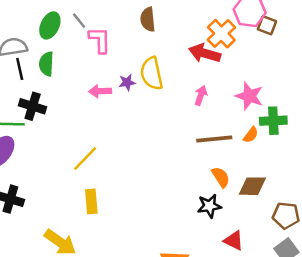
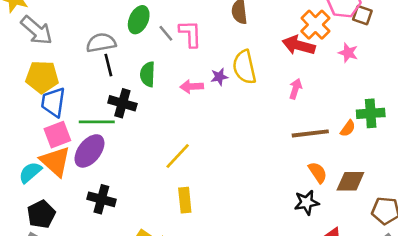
gray line: (79, 21) -> (166, 33), moved
green semicircle: (46, 64) -> (148, 74), moved
pink star: (249, 96) -> (348, 53), moved, size x0.7

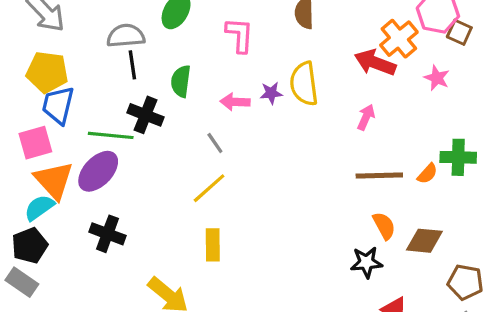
gray line: (166, 33) -> (215, 143), moved
pink square: (57, 135) -> (35, 143), moved
cyan semicircle: (30, 172) -> (39, 208), moved

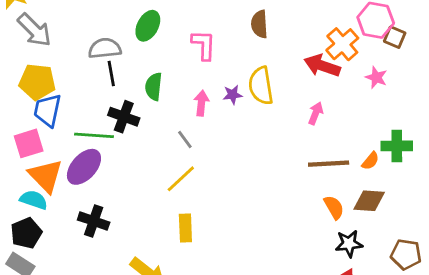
pink arrow: (235, 102) -> (201, 103), turned 95
cyan semicircle: (39, 208) -> (34, 200), turned 56
brown diamond: (424, 241) -> (369, 201), moved
black star: (366, 262) -> (349, 244), moved

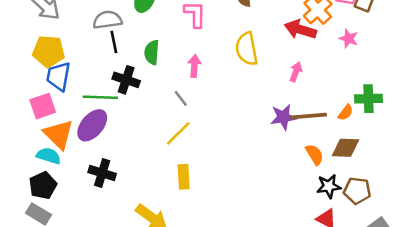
purple star: (233, 95) -> (283, 117), moved, size x1.5
brown pentagon: (406, 254) -> (357, 191), moved

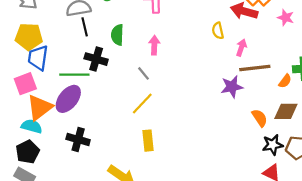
yellow semicircle: (247, 49) -> (218, 31), moved, size x0.6
brown line: (309, 116) -> (255, 68), moved
orange triangle: (58, 134) -> (40, 107), turned 40

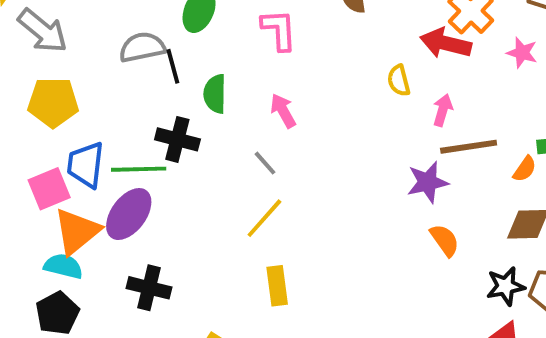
black line: (85, 27) -> (173, 66), moved
pink arrow: (154, 45) -> (283, 111), turned -30
blue trapezoid: (38, 58) -> (86, 165), moved
orange semicircle: (260, 118) -> (445, 240), moved

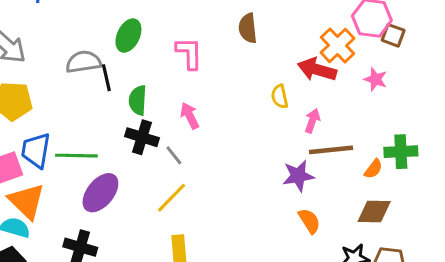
black cross: (177, 139) -> (142, 137), moved
purple ellipse: (129, 214) -> (100, 193), moved
orange triangle: (77, 231) -> (27, 201), turned -39

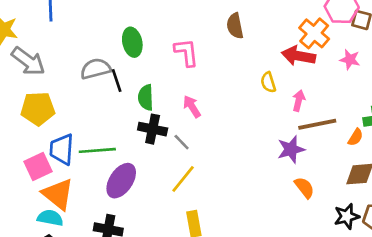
green ellipse: (128, 36) -> (132, 42), turned -32

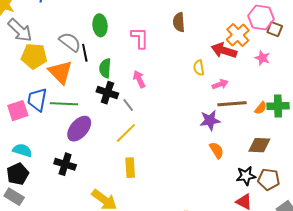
gray semicircle: (96, 69) -> (70, 42), turned 45
pink arrow: (299, 101) -> (220, 84), turned 49
yellow pentagon: (38, 109) -> (34, 56), moved
orange semicircle: (355, 137) -> (261, 108), moved
orange triangle: (58, 194) -> (60, 72), moved

